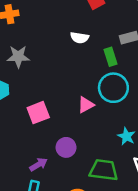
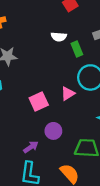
green rectangle: (110, 57) -> (77, 49), moved
pink square: (38, 113) -> (39, 102), moved

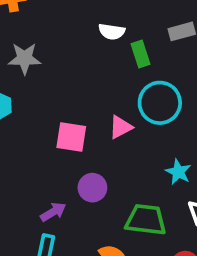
pink square: (39, 102) -> (71, 137), turned 30

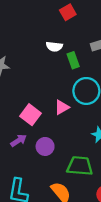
pink square: (71, 137) -> (31, 115), turned 30
purple arrow: (53, 212) -> (19, 140), moved

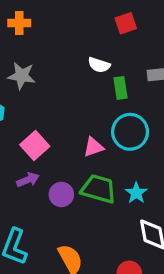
pink square: (31, 115) -> (35, 146), moved
green trapezoid: (80, 166) -> (99, 189), moved

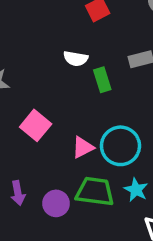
cyan circle: (130, 132) -> (120, 146), moved
pink square: (35, 146) -> (36, 125), moved
purple arrow: (28, 180) -> (18, 193), turned 110

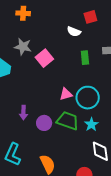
white semicircle: (76, 59) -> (74, 32), moved
pink square: (36, 125) -> (44, 58), moved

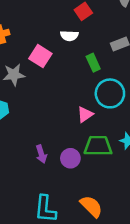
pink square: (44, 58) -> (40, 56), moved
cyan circle: (88, 98) -> (110, 93), moved

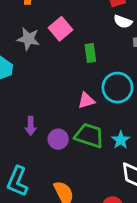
white semicircle: (69, 36) -> (123, 22), moved
green rectangle: (93, 63) -> (90, 53), moved

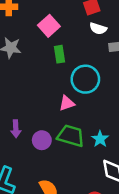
pink square: (60, 29) -> (49, 26), moved
green rectangle: (90, 53) -> (60, 54), moved
cyan circle: (117, 88) -> (85, 79), moved

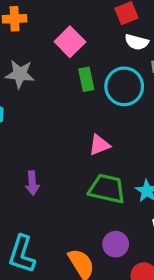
cyan circle: (85, 79) -> (124, 86), moved
purple circle: (42, 140) -> (116, 244), moved

